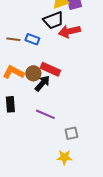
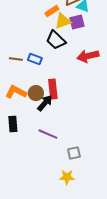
black trapezoid: (53, 20) -> (56, 40), turned 65
red arrow: (69, 31) -> (88, 56), moved
red rectangle: (50, 69) -> (53, 89), turned 60

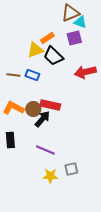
orange rectangle: (52, 11) -> (47, 38), moved
yellow triangle: (63, 21) -> (35, 50), moved
red rectangle: (53, 89) -> (50, 105), turned -72
yellow star: (67, 177) -> (50, 176), moved

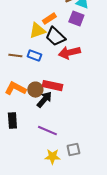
purple square: (74, 38) -> (76, 19), turned 35
red arrow: (85, 72) -> (69, 53), moved

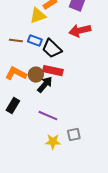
black trapezoid: (55, 37) -> (52, 49), moved
red arrow: (69, 53) -> (80, 31), moved
black rectangle: (12, 121) -> (13, 106), turned 35

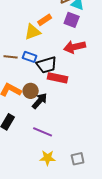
black trapezoid: (52, 49) -> (47, 65), turned -60
red rectangle: (53, 71) -> (58, 78), moved
gray square: (74, 135) -> (78, 159), moved

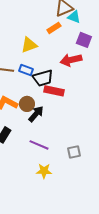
orange rectangle: (45, 20) -> (54, 28), moved
purple square: (72, 20) -> (84, 40), moved
gray square: (78, 159) -> (74, 152), moved

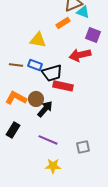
yellow triangle: (29, 45) -> (38, 40), turned 30

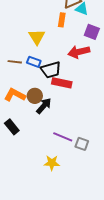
orange rectangle: (63, 23) -> (62, 20), turned -48
yellow triangle: (38, 40) -> (37, 37), turned 48
black rectangle: (13, 130) -> (12, 127), turned -70
purple line: (48, 140) -> (63, 137), moved
gray square: (83, 147) -> (82, 144), turned 32

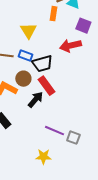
red rectangle: (62, 83) -> (46, 86), moved, turned 42
brown circle: (35, 96) -> (23, 79), moved

